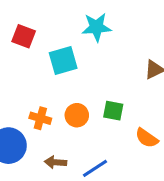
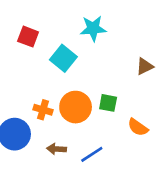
cyan square: (63, 61) -> (63, 58), turned -35
orange circle: (77, 115) -> (76, 107), size x1.5

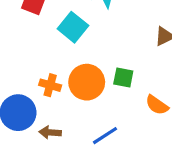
brown arrow: (57, 149) -> (50, 132), moved

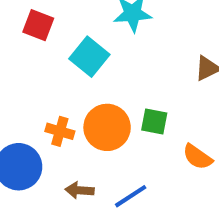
brown arrow: (50, 132) -> (80, 190), moved

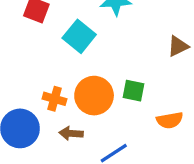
orange semicircle: (198, 157) -> (170, 120), turned -45
brown arrow: (80, 190) -> (71, 133), moved

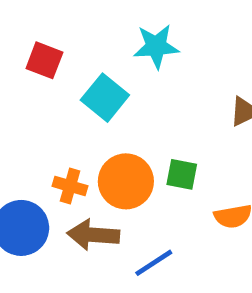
brown arrow: (71, 133) -> (93, 235), size x1.5

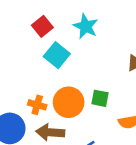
cyan star: (156, 46) -> (86, 26), turned 30
red square: (44, 60) -> (42, 26), moved, turned 30

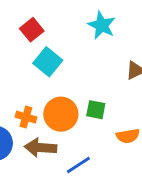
cyan star: (86, 26) -> (102, 25), moved

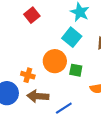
cyan square: (48, 62) -> (72, 37), moved
orange circle: (61, 114) -> (55, 61), moved

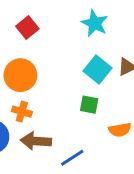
cyan square: (72, 37) -> (97, 70), moved
orange circle: (55, 61) -> (20, 75), moved

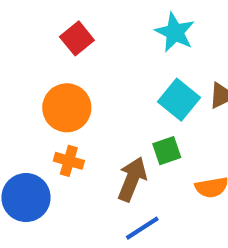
green square: (89, 105) -> (167, 151), turned -30
brown arrow: (36, 141) -> (132, 179), moved, turned 108

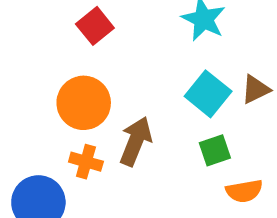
green square: (167, 151) -> (215, 150), moved
brown arrow: (132, 179) -> (136, 141), moved

